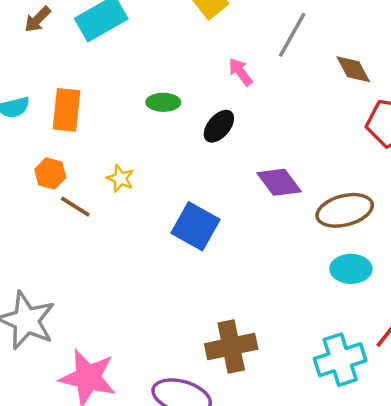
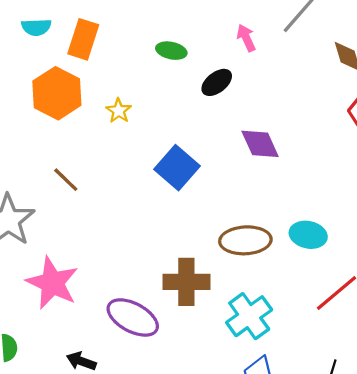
orange hexagon: (50, 173) -> (57, 93), size x1.8
brown line: (75, 207) -> (66, 180), moved
brown ellipse: (345, 210) -> (245, 240), moved
cyan cross: (340, 360) -> (249, 316), moved, turned -30

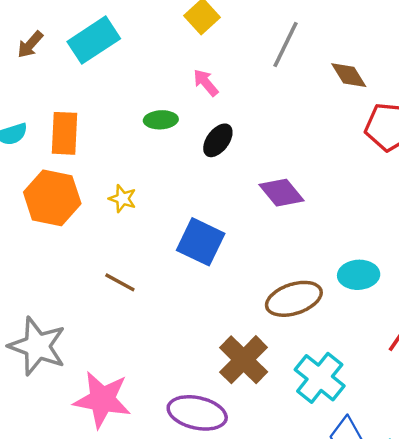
pink arrow: (246, 38) -> (206, 83), moved
brown line: (66, 180) -> (120, 282), moved
brown cross: (186, 282) -> (244, 360), turned -30

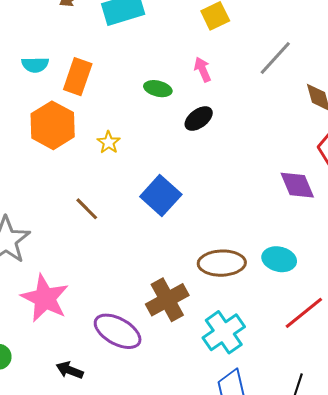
purple diamond: (281, 193) -> (297, 185), moved

